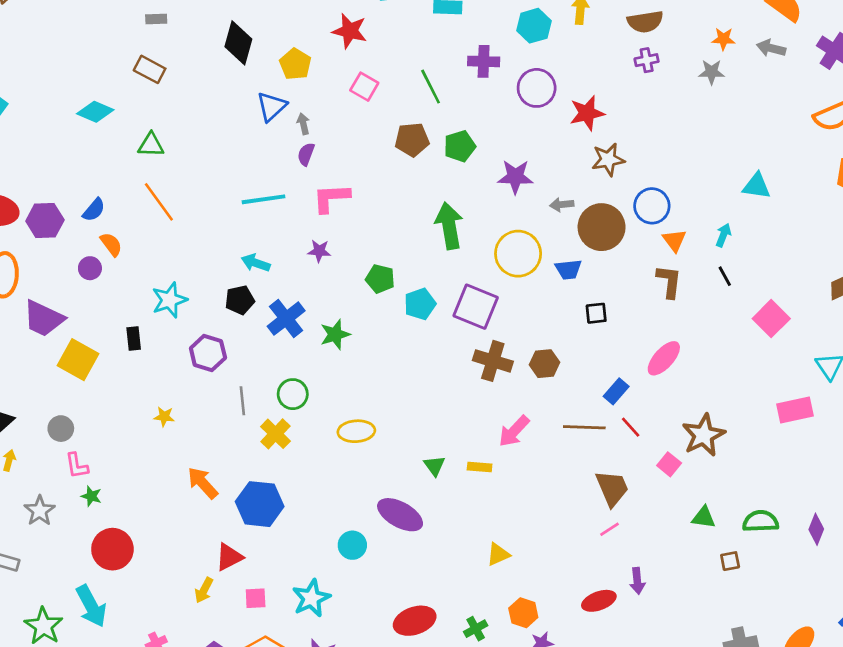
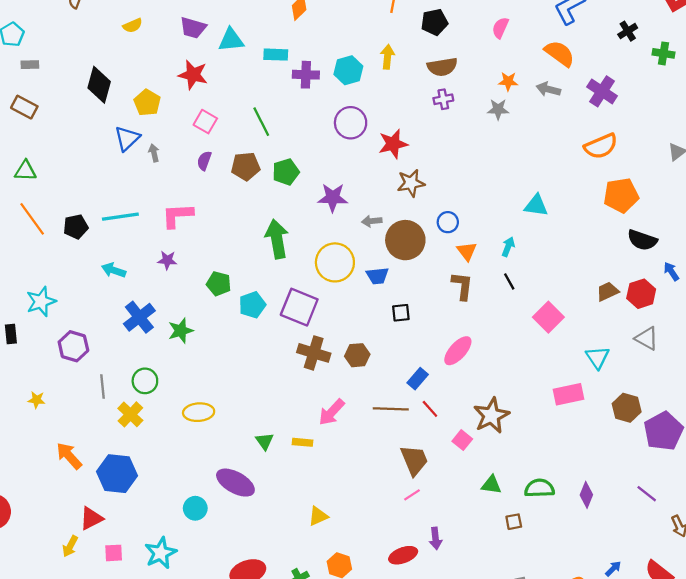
purple cross: (484, 61) -> (306, 75), moved
purple semicircle: (306, 154) -> (204, 161), moved
blue circle: (652, 206) -> (448, 222), size x0.7
black pentagon: (240, 300) -> (76, 227), moved

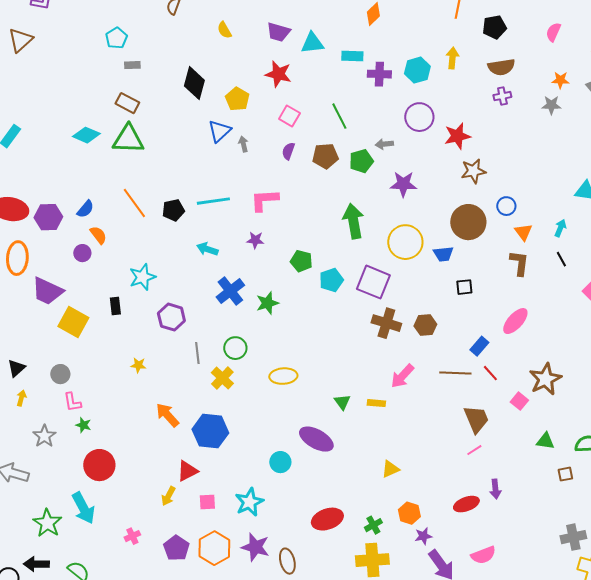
yellow semicircle: (133, 26) -> (224, 30), turned 84
green triangle: (25, 171) -> (128, 139), moved, size x1.6
gray arrow: (372, 221) -> (384, 144), moved

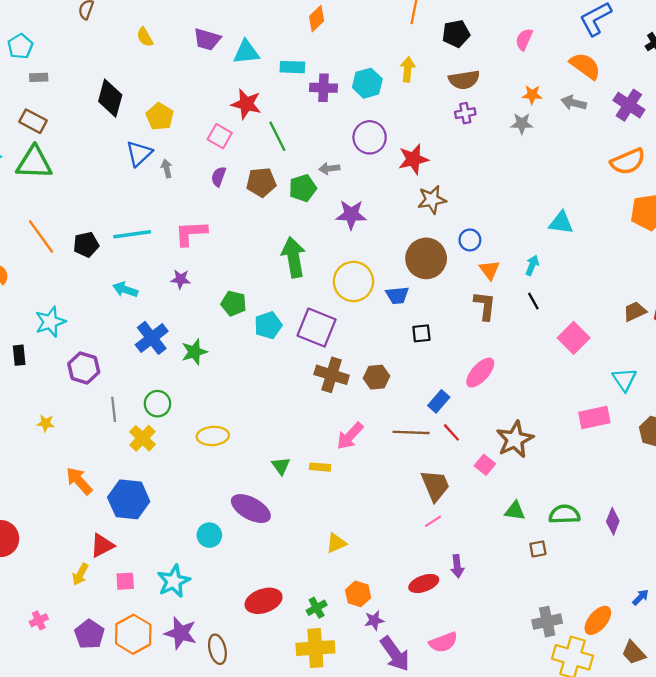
red star: (278, 74) -> (246, 104), moved

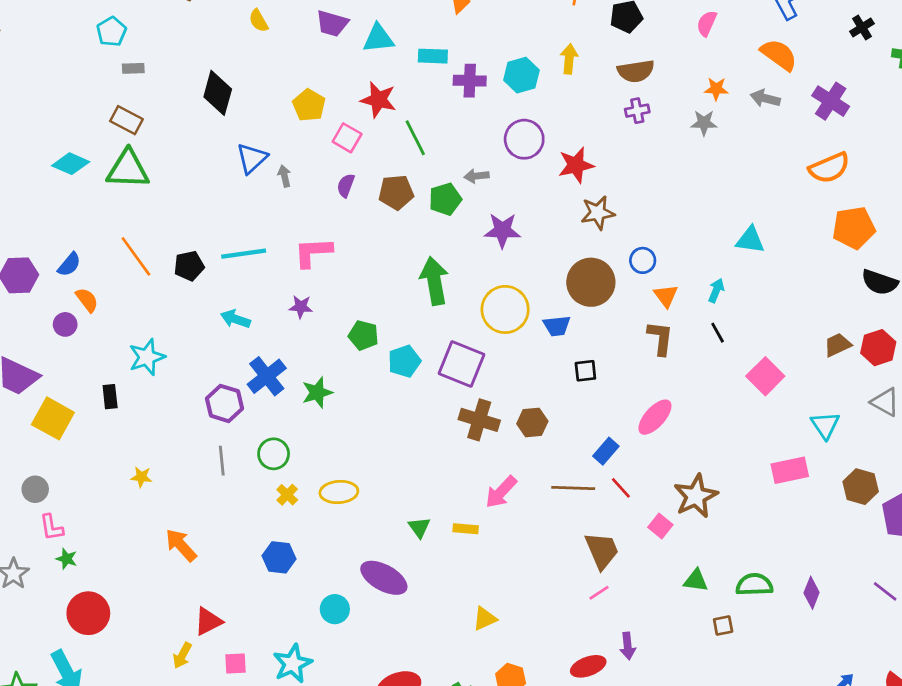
yellow pentagon: (160, 117) -> (309, 105), moved
purple hexagon: (84, 368) -> (225, 403), moved
yellow cross: (142, 438) -> (287, 495), moved, size x0.7
blue hexagon: (129, 499) -> (279, 557), moved, size x0.7

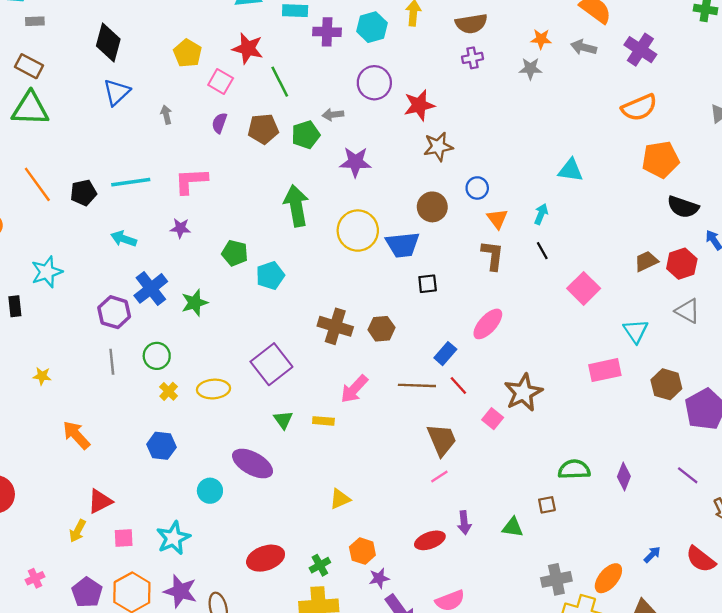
blue triangle: (252, 158) -> (117, 92), moved
brown circle: (591, 282) -> (432, 207), size x0.7
blue trapezoid: (557, 326) -> (403, 245), size x1.4
purple square: (462, 364) -> (271, 364), moved, turned 30
green triangle: (696, 581) -> (513, 527), moved

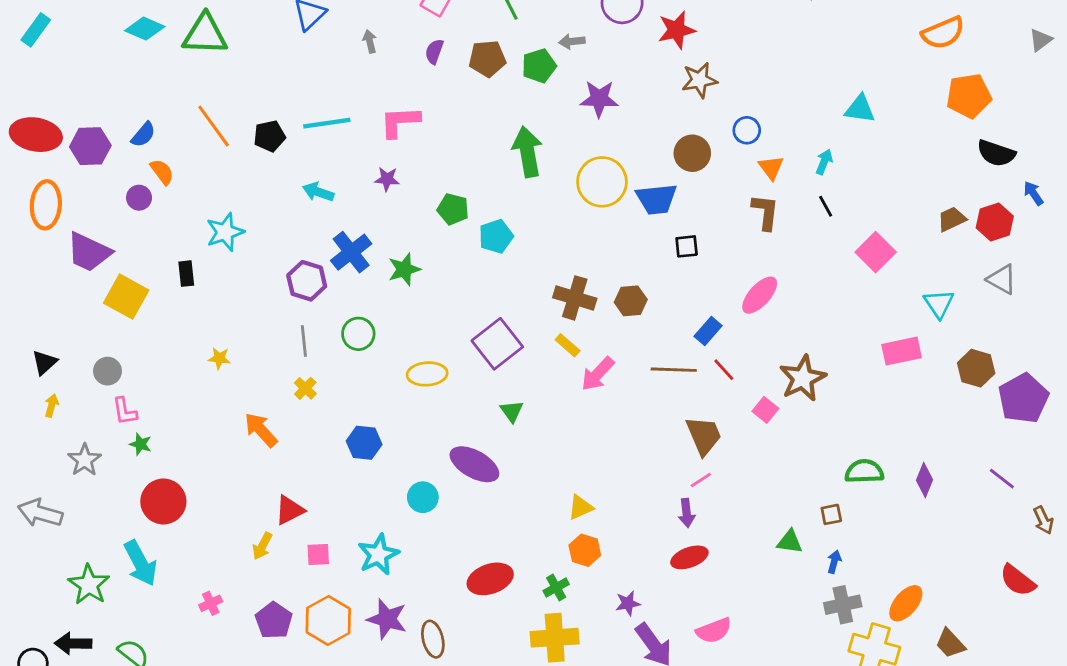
yellow cross: (169, 391) -> (305, 388), moved
yellow rectangle: (323, 421) -> (568, 345), moved, turned 36
purple arrow: (464, 523) -> (687, 513), moved
orange hexagon: (362, 551) -> (585, 550), moved
blue arrow: (652, 555) -> (834, 562), moved, turned -30

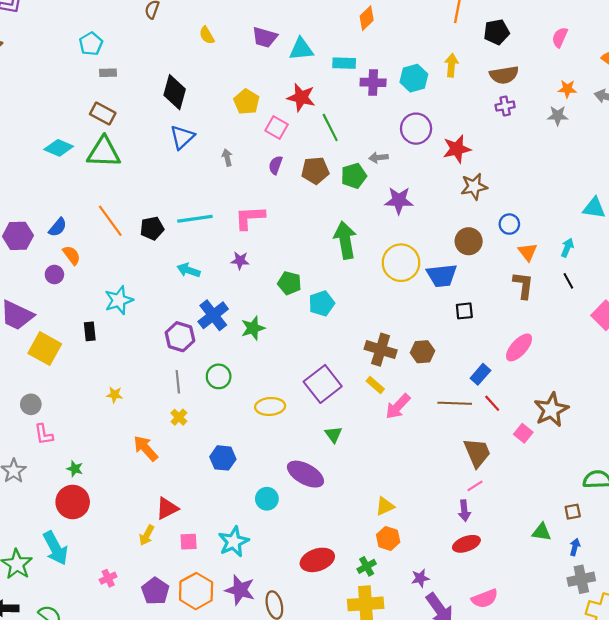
green star: (140, 444) -> (75, 469), moved

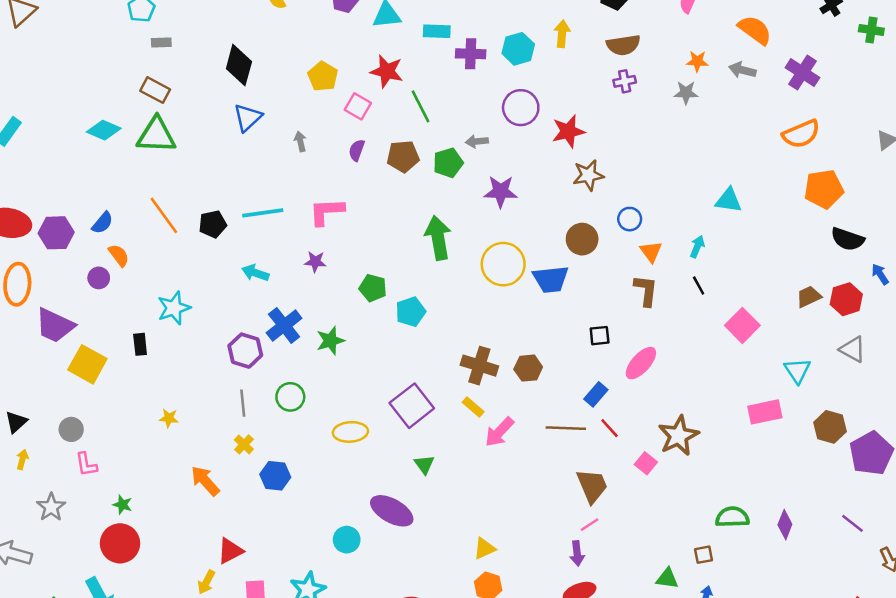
black square: (464, 311) -> (600, 336), moved
blue hexagon: (223, 458) -> (275, 476), moved

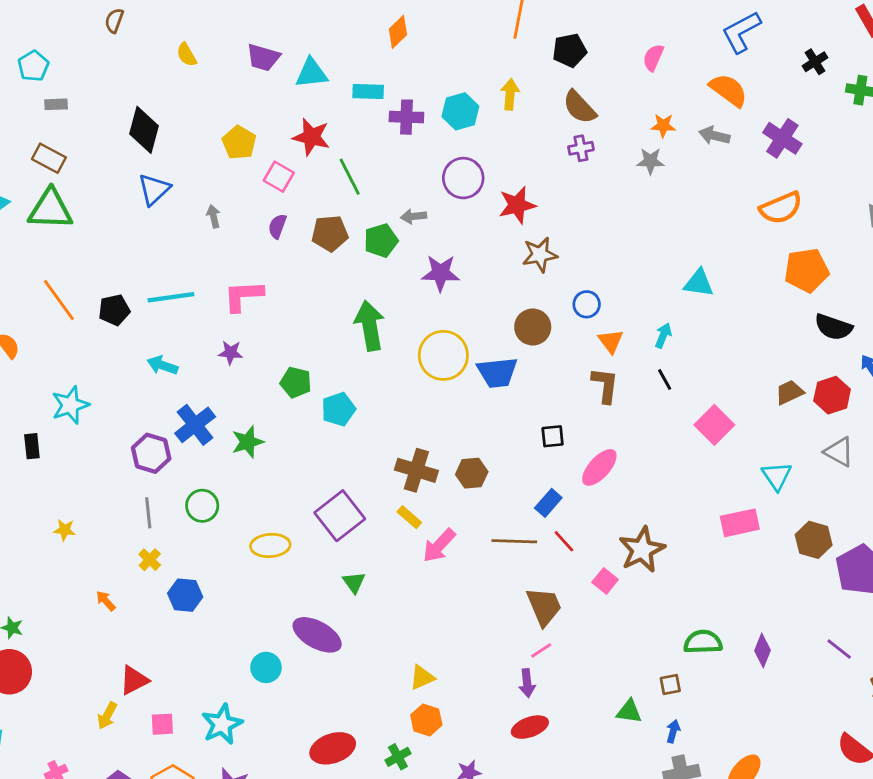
brown semicircle: (623, 45) -> (580, 107), turned 56
orange arrow: (205, 481) -> (106, 601), size x0.6

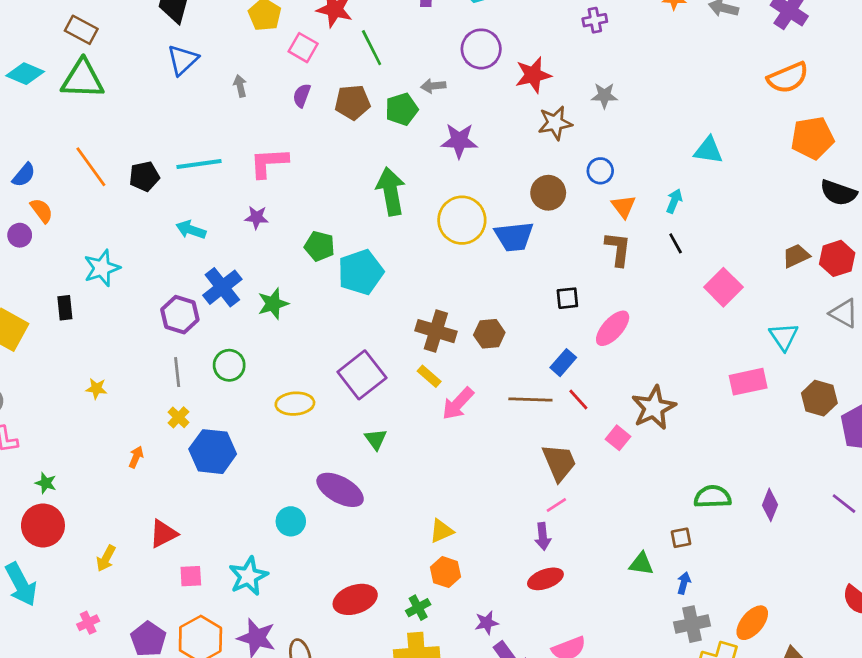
gray star: (650, 161) -> (604, 96), moved
cyan pentagon: (338, 409) -> (361, 272), size x1.4
blue hexagon: (185, 595) -> (213, 452), size x1.4
orange arrow: (106, 601) -> (136, 457), turned 65
yellow arrow: (107, 716) -> (106, 558), moved

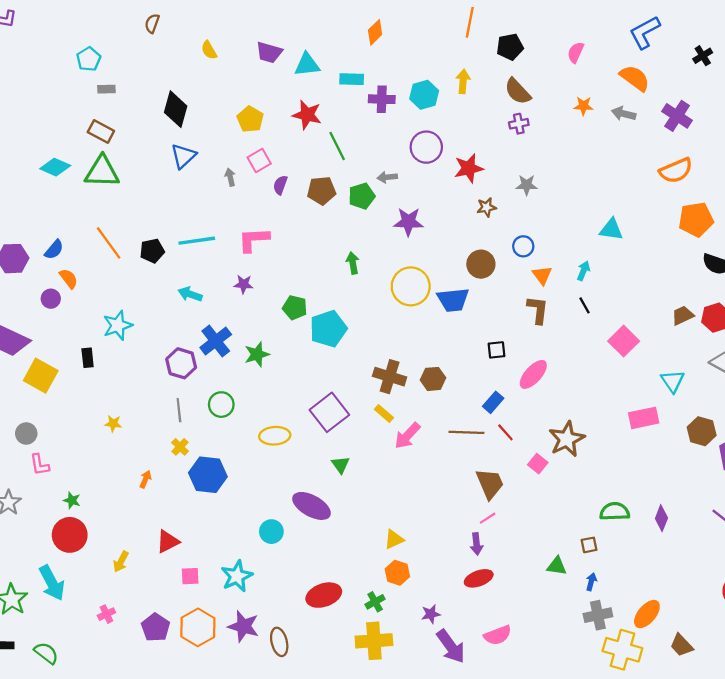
pink square: (303, 48) -> (259, 160), moved, turned 30
brown star: (555, 123) -> (486, 207), size x0.7
green arrow: (391, 191) -> (353, 263), size x0.6

